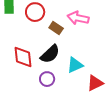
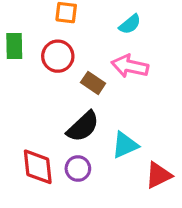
red diamond: (23, 57) -> (38, 167), moved

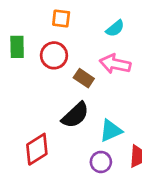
red diamond: (38, 167) -> (37, 149), turned 64
purple circle: (78, 168) -> (101, 162), moved

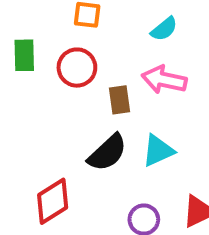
brown rectangle: (84, 78) -> (120, 100), turned 48
cyan triangle: (111, 131) -> (158, 151), moved

